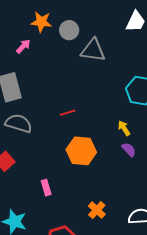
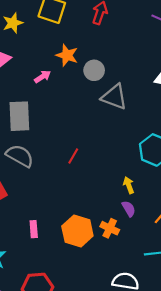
red line: (67, 113) -> (73, 156), turned -56
orange hexagon: (81, 151) -> (77, 231), moved
orange cross: (97, 210) -> (110, 228), moved, turned -30

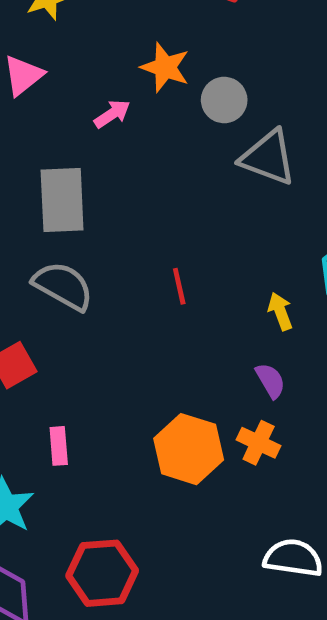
red line: (73, 156) -> (179, 286), turned -42
yellow arrow: (129, 185) -> (280, 311), moved
purple semicircle: (129, 209) -> (270, 381), moved
pink rectangle: (34, 229) -> (59, 446), moved

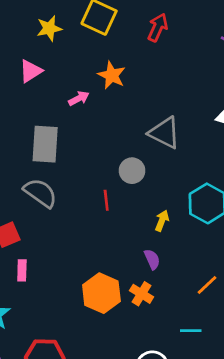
gray circle: (224, 100) -> (132, 171), moved
yellow arrow: (280, 311) -> (162, 221), turned 36
pink rectangle: (59, 446) -> (22, 270), moved

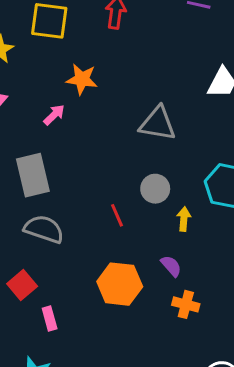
gray circle: (132, 171) -> (155, 189), moved
purple semicircle: (152, 259) -> (171, 266), moved
orange hexagon: (101, 293) -> (120, 284), moved

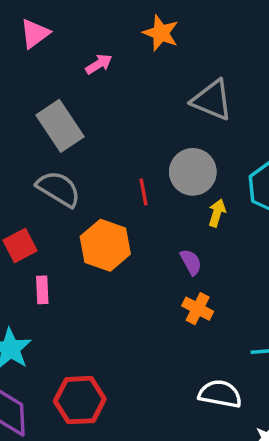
orange star: (82, 79) -> (161, 33), moved
gray rectangle: (33, 175) -> (60, 126), turned -33
gray circle: (155, 189) -> (193, 172), size x1.4
orange hexagon: (120, 284) -> (105, 245), moved

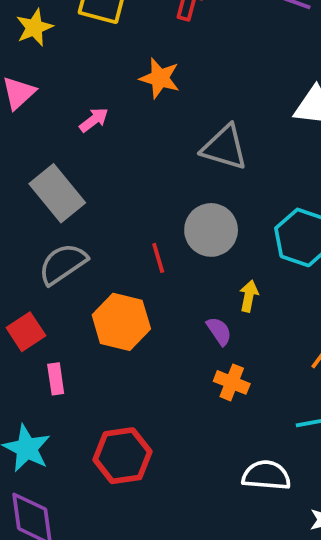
gray semicircle: (59, 189) -> (63, 264), turned -60
yellow arrow: (217, 213) -> (249, 296), moved
red hexagon: (80, 400) -> (122, 456), moved

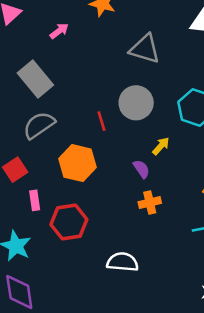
yellow arrow: (249, 296) -> (161, 146), turned 30
orange cross: (232, 382) -> (150, 203), turned -35
red hexagon: (122, 456) -> (69, 222), moved
white semicircle: (266, 475) -> (122, 262), moved

